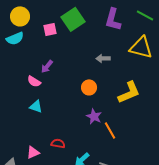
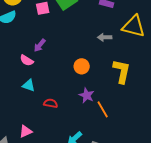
gray arrow: (103, 58) -> (105, 37), moved
yellow L-shape: (129, 92) -> (122, 71), turned -55
red semicircle: (58, 143) -> (51, 103), moved

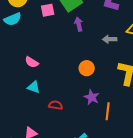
purple arrow: (40, 45) -> (79, 24), moved, turned 128
orange line: (103, 109) -> (108, 111), turned 36

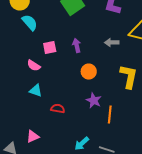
pink square: (48, 10) -> (50, 48), moved
cyan semicircle: (13, 19) -> (30, 22), moved, turned -108
purple arrow: (79, 24) -> (77, 46), moved

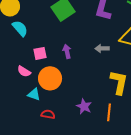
orange circle: (89, 72) -> (50, 78), moved, size x1.5
cyan triangle: (36, 90) -> (34, 94), moved
orange line: (110, 114) -> (109, 112), moved

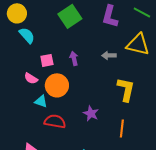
orange line: (109, 112) -> (122, 128), moved
red semicircle: (48, 114) -> (55, 121), size x1.5

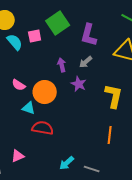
purple L-shape: (110, 16) -> (89, 35), moved
gray arrow: (109, 55) -> (86, 62), moved, turned -40
pink square: (47, 60) -> (35, 36), moved
purple star: (91, 113) -> (79, 84), moved

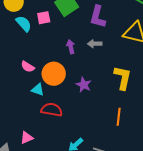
gray arrow: (86, 62) -> (95, 44), turned 40
purple star: (79, 84) -> (84, 85), moved

